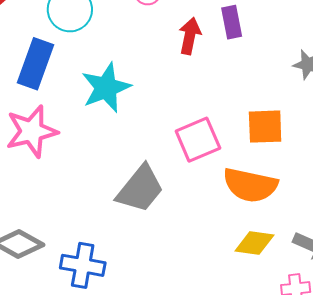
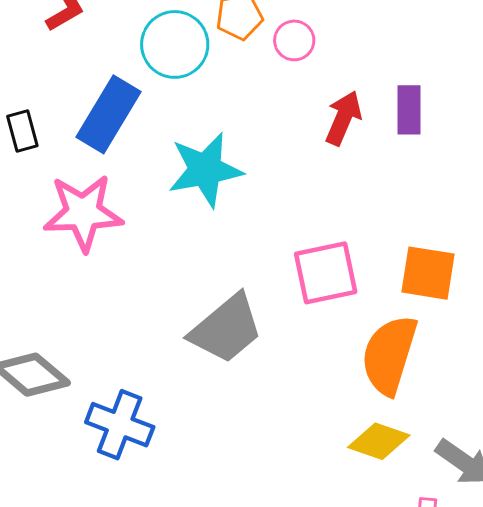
orange semicircle: (250, 185) -> (389, 355), turned 84

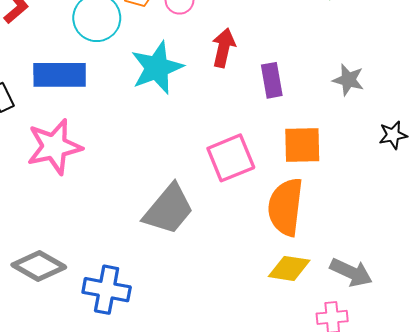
purple rectangle: (409, 110) -> (272, 80), moved
blue rectangle: (109, 114) -> (60, 75), turned 69
cyan star: (205, 170) -> (157, 68), moved

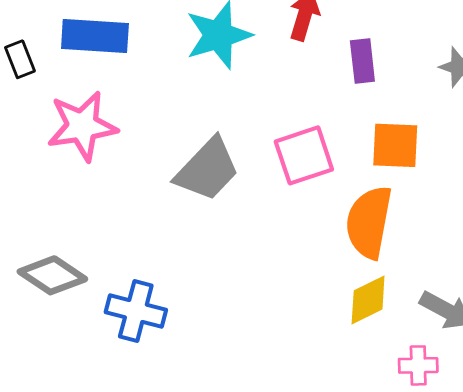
gray trapezoid: (169, 209) -> (207, 169), moved
yellow diamond: (289, 268) -> (368, 300), turned -39

